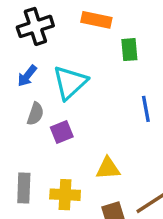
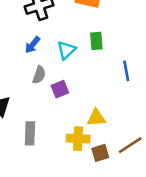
green rectangle: (129, 50) -> (96, 41), moved
cyan triangle: (70, 83) -> (66, 50), size x0.7
yellow cross: (65, 195) -> (78, 139), moved

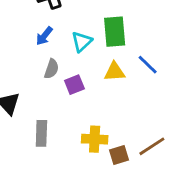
green rectangle: (96, 41) -> (115, 32), size x1.5
blue line: (126, 71) -> (148, 65), turned -36
yellow triangle: (96, 118) -> (115, 72), moved

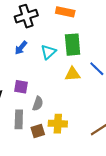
gray semicircle: (52, 69) -> (38, 104), moved
purple square: (74, 85) -> (21, 87), moved, turned 32
brown square: (119, 155) -> (38, 131), moved

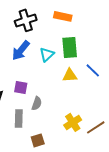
blue arrow: (21, 48) -> (21, 50), size x1.5
yellow cross: (58, 124) -> (73, 122), moved, turned -36
brown square: (38, 131) -> (38, 140), moved

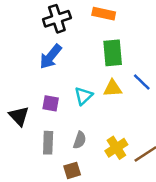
cyan triangle: (47, 54) -> (83, 96), moved
gray semicircle: (37, 103) -> (80, 140), moved

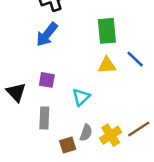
cyan triangle: (83, 96) -> (81, 97), moved
gray semicircle: (80, 140) -> (86, 133), moved
yellow cross: (116, 148) -> (111, 135), moved

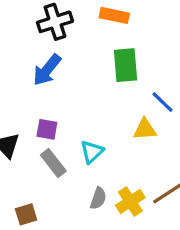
yellow triangle: (107, 65) -> (145, 129), moved
gray rectangle: (44, 118) -> (53, 163), moved, turned -40
brown square: (68, 145) -> (26, 214), moved

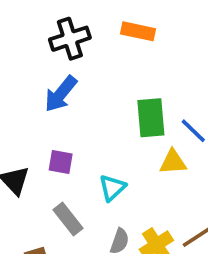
green rectangle: (126, 65) -> (151, 118), moved
gray rectangle: (53, 163) -> (68, 219), moved

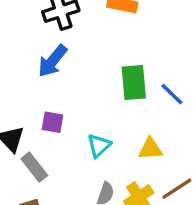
yellow triangle: (173, 162) -> (150, 149), moved
gray rectangle: (68, 219) -> (34, 167), moved

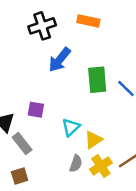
blue arrow: (53, 61) -> (60, 60), moved
yellow triangle: (150, 149) -> (93, 140), moved, turned -30

